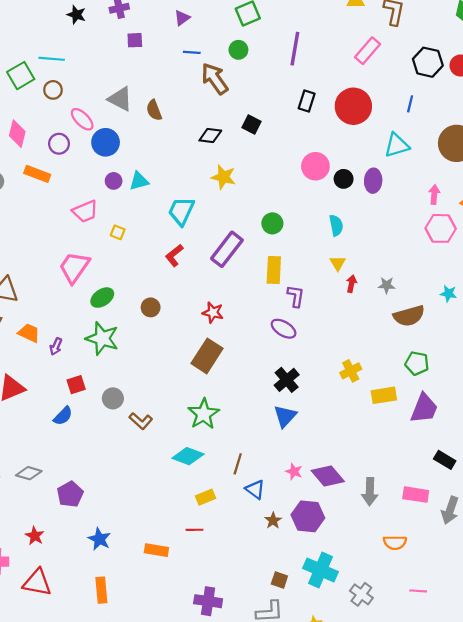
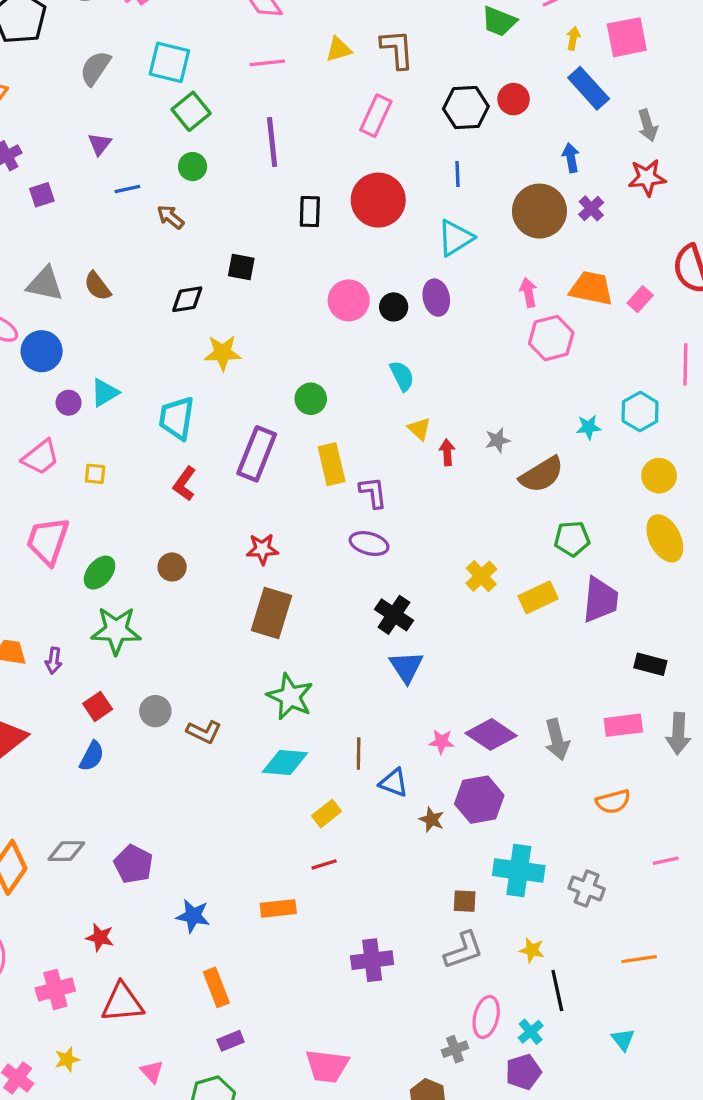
brown arrow: (215, 79) -> (170, 217), size x0.6

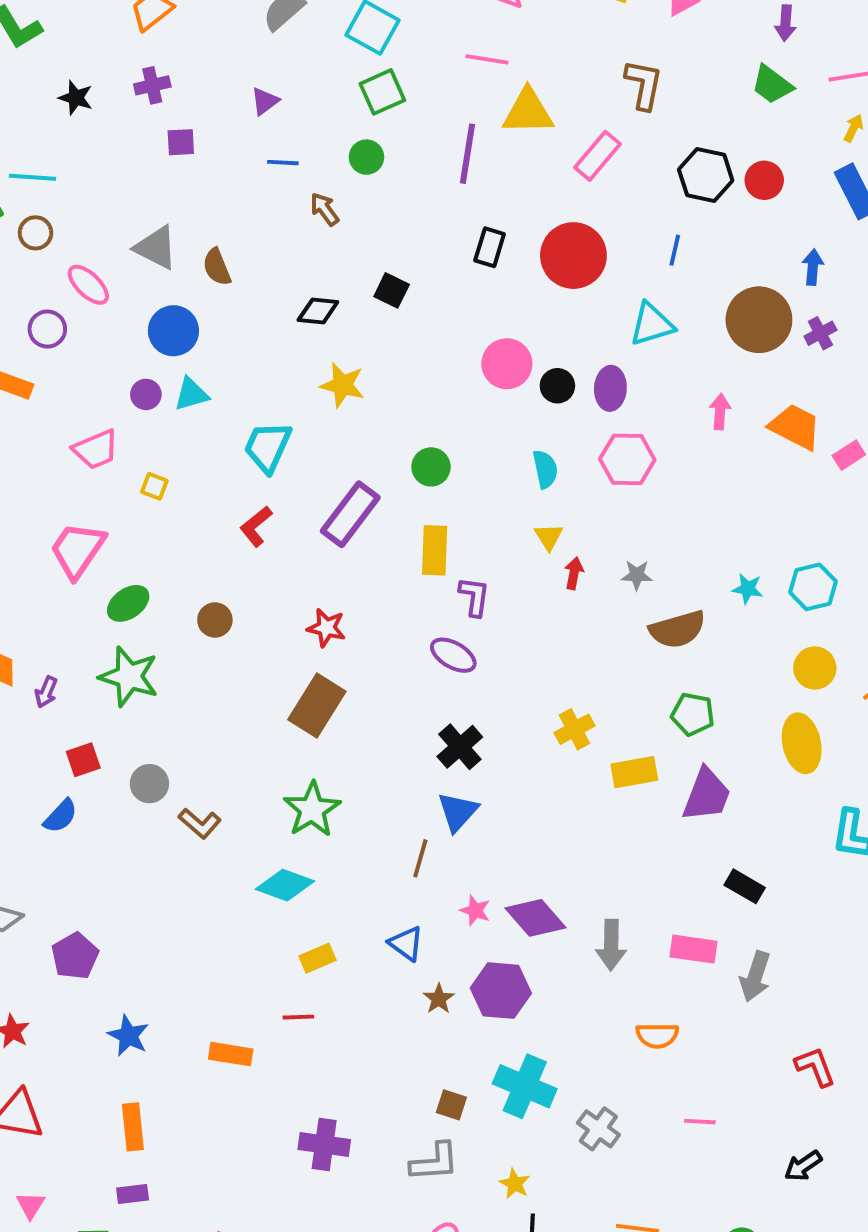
yellow triangle: (339, 49) -> (528, 112), moved, size x1.6
pink hexagon: (551, 338) -> (627, 459), moved
blue circle: (42, 351) -> (173, 331), moved
brown line: (359, 754) -> (420, 858), moved

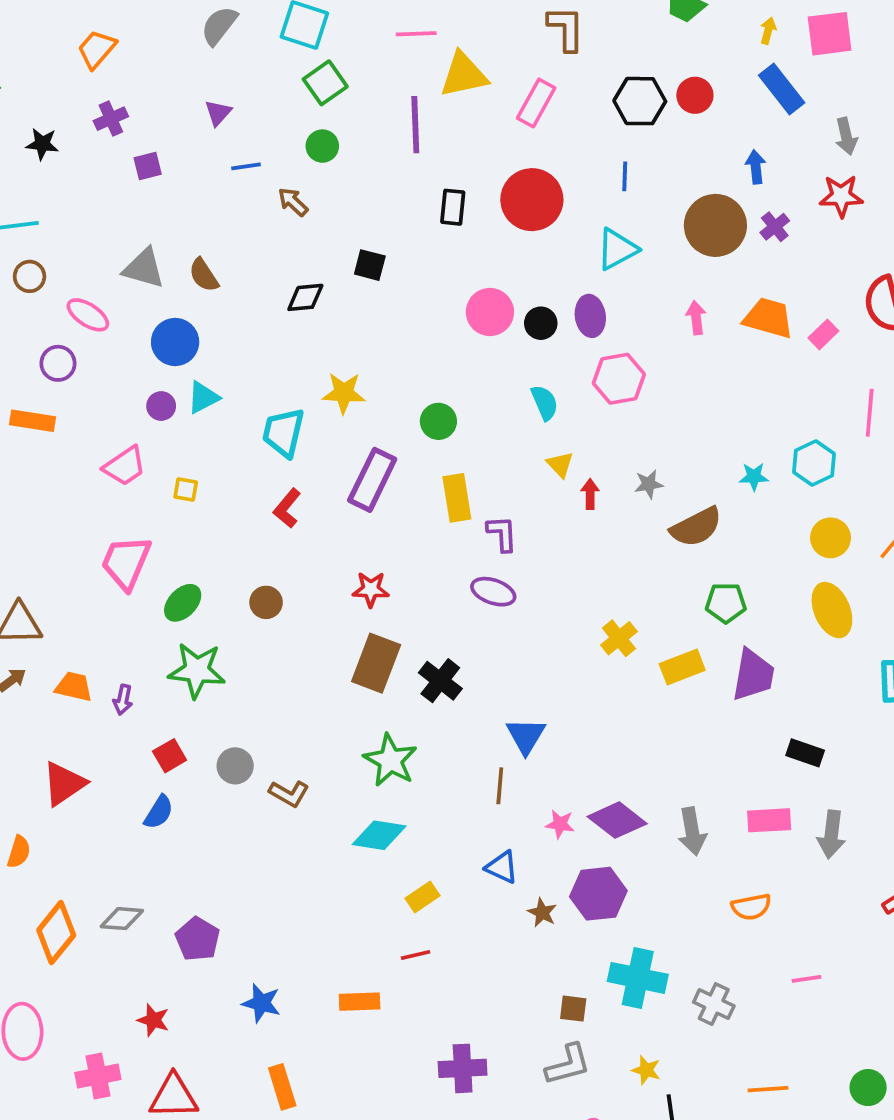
yellow star: (342, 385) -> (344, 393), moved
black cross: (460, 747) -> (440, 681), moved

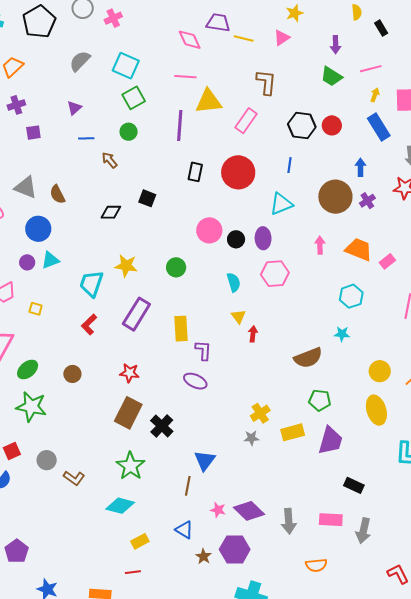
green circle: (438, 421) -> (176, 267), moved
cyan hexagon: (814, 463) -> (351, 296), moved
gray star: (649, 484) -> (251, 438), moved

